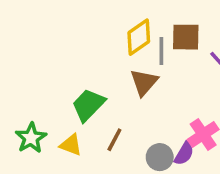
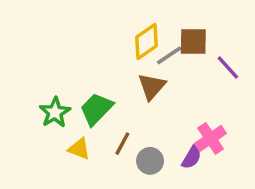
gray line: (161, 51) -> (169, 55), turned 56
green star: (31, 138) -> (55, 112), moved
gray circle: (160, 157) -> (150, 161), moved

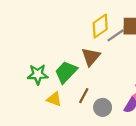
brown triangle: (152, 86) -> (91, 57), moved
green star: (55, 112) -> (38, 74), turned 30

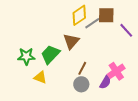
brown line: (84, 96) -> (82, 68), moved

